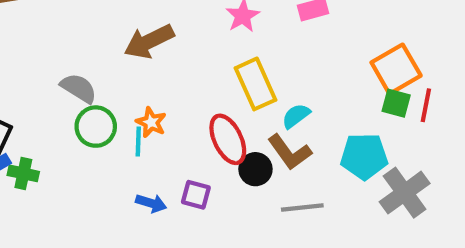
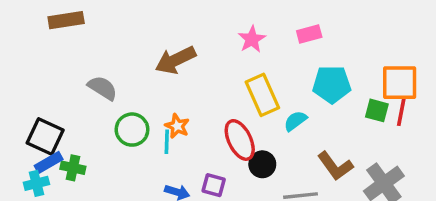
orange square: (396, 69) -> (400, 83), moved, turned 30
gray semicircle: (79, 88) -> (102, 88), moved
brown L-shape: (290, 152) -> (335, 166), moved
cyan pentagon: (364, 156) -> (332, 84), moved

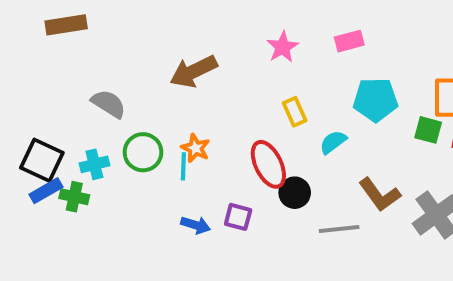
yellow rectangle: (262, 95) -> (295, 112), size x0.6
cyan cross: (36, 183) -> (94, 164), moved

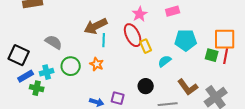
black square: (42, 160) -> (19, 55), moved
red ellipse: (268, 164) -> (133, 35), moved
cyan line: (183, 166) -> (104, 40), moved
blue rectangle: (46, 191) -> (26, 76), moved

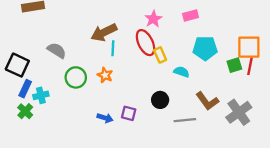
green square: (212, 55) -> (234, 65), turned -32
cyan semicircle: (165, 61) -> (181, 72), turned 56
cyan cross: (47, 72) -> (41, 95), moved
blue rectangle: (26, 76) -> (25, 89), turned -35
green cross: (37, 88) -> (25, 111), moved, turned 32

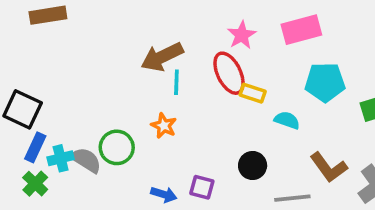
pink rectangle: (190, 16) -> (301, 30), size x1.5
gray semicircle: (57, 50) -> (86, 160), moved
yellow rectangle: (160, 55) -> (253, 93), turned -48
green circle: (76, 77) -> (117, 147), moved

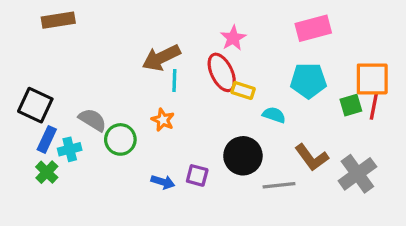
pink rectangle: (301, 30) -> (313, 28), moved
gray semicircle: (86, 160) -> (93, 120), moved
black circle: (253, 166) -> (243, 156), size x1.5

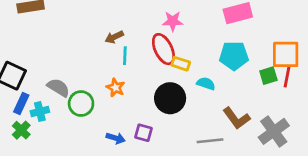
pink star: (233, 38) -> (173, 21), turned 30
brown arrow: (161, 58) -> (114, 37), size x0.6
black circle: (243, 156) -> (170, 98), moved

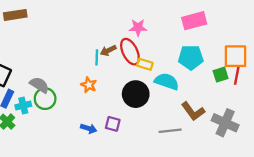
brown arrow: (114, 37) -> (108, 50), moved
cyan semicircle: (206, 84) -> (167, 81), size x1.5
green circle: (81, 104) -> (45, 99), moved
gray cross: (274, 131) -> (225, 123), turned -30

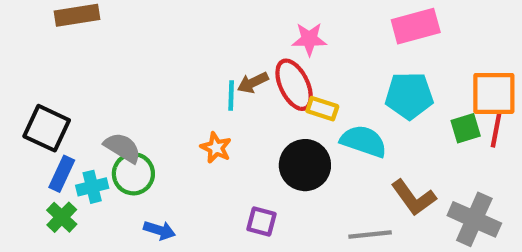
blue arrow: (89, 128) -> (159, 230), moved

